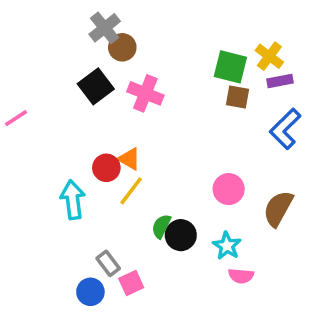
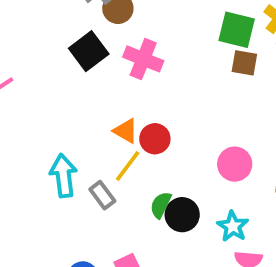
red circle: (106, 168) -> (155, 139), moved
gray rectangle: (108, 263) -> (102, 195), moved

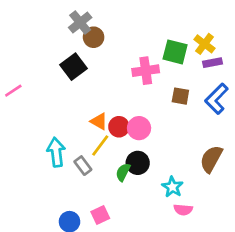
pink cross: (143, 59) -> (146, 71), moved, turned -30
brown square: (244, 63) -> (180, 96), moved
pink circle: (235, 164) -> (139, 128), moved
black circle: (182, 215) -> (138, 163), moved

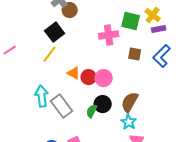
yellow line: (100, 145) -> (50, 54), moved
brown semicircle: (211, 159) -> (130, 102), moved
gray rectangle: (83, 166) -> (62, 106), size x1.6

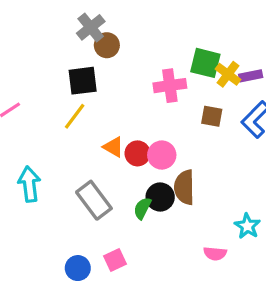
yellow cross: (153, 15) -> (228, 74), moved
black square: (55, 32) -> (83, 81), turned 30
cyan arrow: (42, 96) -> (29, 184), moved
brown semicircle: (130, 102) -> (184, 187), moved, turned -30
cyan star: (129, 122) -> (247, 226), moved

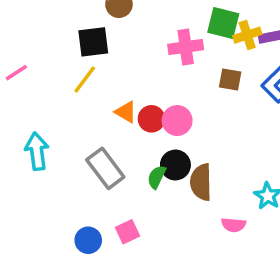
yellow cross: (228, 74) -> (247, 35), turned 35
brown semicircle: (184, 187) -> (201, 182), moved

